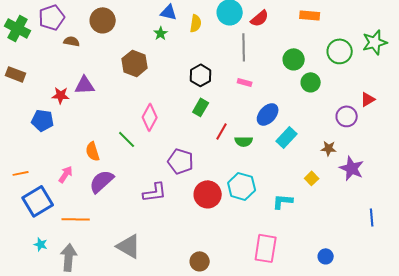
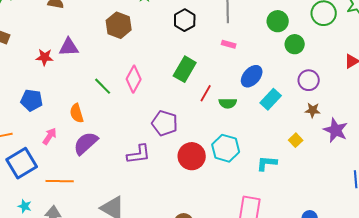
black hexagon: (201, 75) -> (185, 20), moved
green rectangle: (201, 107) -> (185, 69), size x1.4
purple circle: (347, 116) -> (309, 80), moved
blue pentagon: (43, 120) -> (32, 100), moved
green line: (127, 139) -> (103, 86), moved

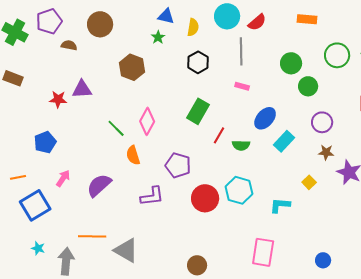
blue pentagon: (32, 100) -> (45, 142), turned -30
orange semicircle: (77, 113) -> (133, 155), moved
orange line: (60, 181) -> (92, 236), moved

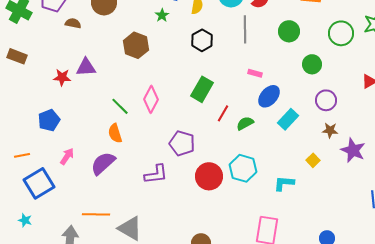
green circle: (291, 63) -> (289, 31), moved
pink rectangle: (242, 86) -> (255, 73), moved
green semicircle: (241, 145) -> (245, 123), turned 150
orange semicircle: (133, 155) -> (115, 133), moved
cyan star: (38, 248) -> (25, 220), moved

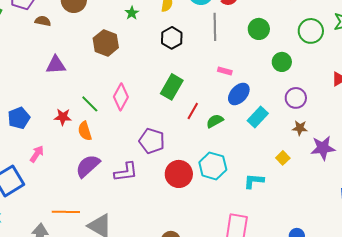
red star: (62, 77) -> (63, 117), moved
purple star: (353, 150) -> (323, 148), turned -30
purple semicircle: (103, 163) -> (88, 166), moved

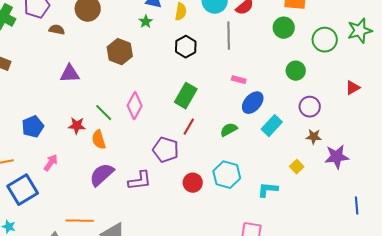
green circle: (259, 29) -> (284, 28), moved
red line: (193, 111) -> (189, 127), moved
red circle: (179, 174) -> (193, 183), size x0.7

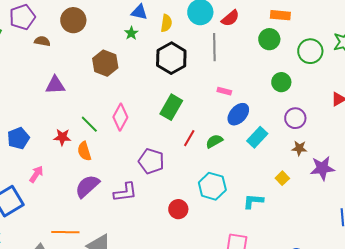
black hexagon: (186, 47) -> (171, 58), size x1.4
red line: (189, 127) -> (189, 138), moved
red circle: (193, 183) -> (178, 209), moved

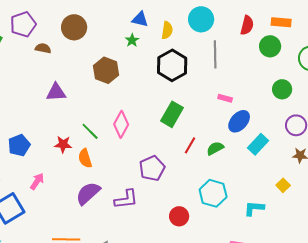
red semicircle: (230, 18) -> (247, 25), moved, turned -36
purple pentagon: (151, 161) -> (152, 168), turned 30

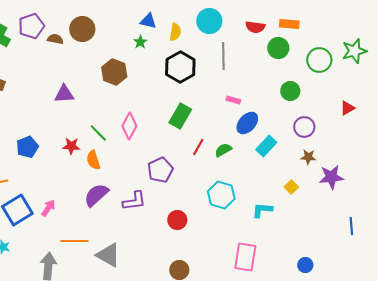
red semicircle: (247, 25) -> (255, 27), turned 84
brown semicircle: (43, 48) -> (55, 39), moved
pink arrow: (37, 181) -> (48, 208), moved
red circle: (179, 216) -> (177, 220), moved

